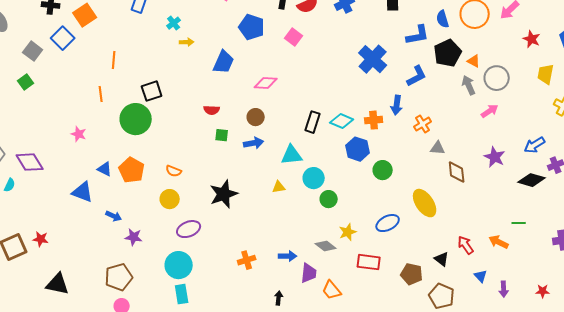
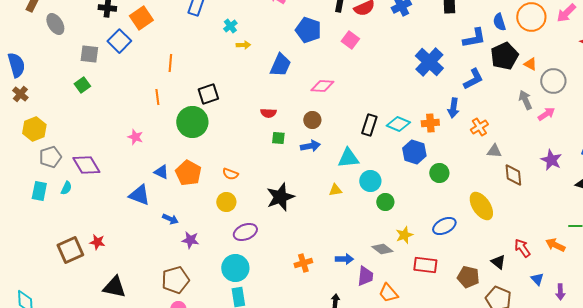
gray square: (33, 51) -> (89, 54), turned -30
gray arrow: (469, 85) -> (525, 100), moved

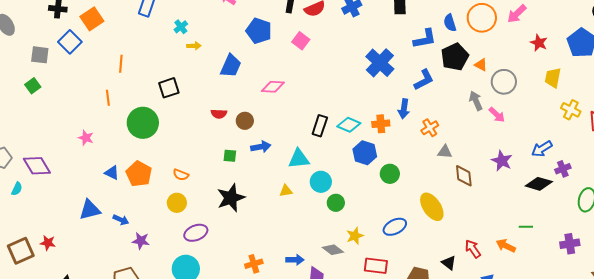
black square: (208, 94) -> (169, 88), moved
pink arrow: (546, 114) -> (497, 115), turned 78
brown circle: (312, 120) -> (245, 121), moved
green square: (278, 138) -> (230, 156), moved
blue triangle: (139, 195) -> (90, 210), moved, turned -35

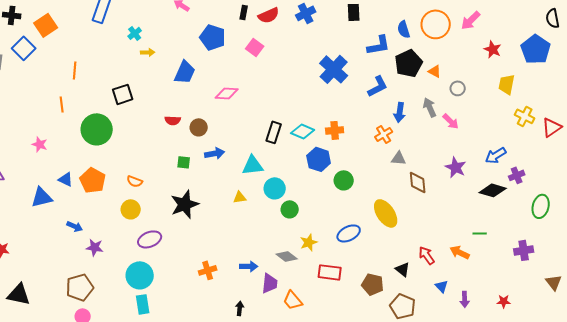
gray circle: (504, 82) -> (458, 88), size x0.6
blue arrow: (404, 109) -> (400, 112), moved
blue triangle: (90, 210) -> (42, 197), moved

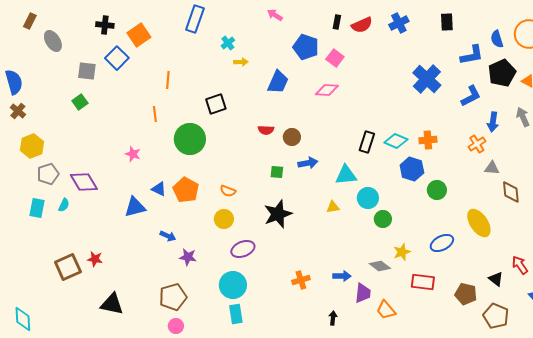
pink square: (255, 47) -> (335, 58), moved
pink diamond: (227, 93) -> (327, 90), moved

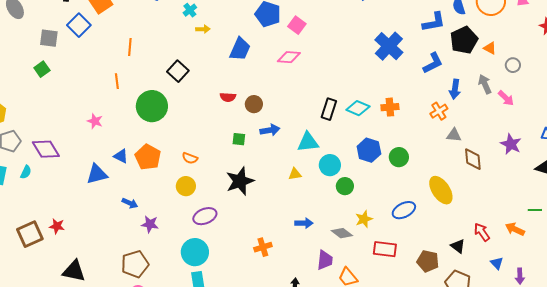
black square: (216, 104) -> (178, 71), turned -30
blue hexagon: (412, 169) -> (369, 150), moved
blue arrow: (342, 276) -> (304, 223), moved

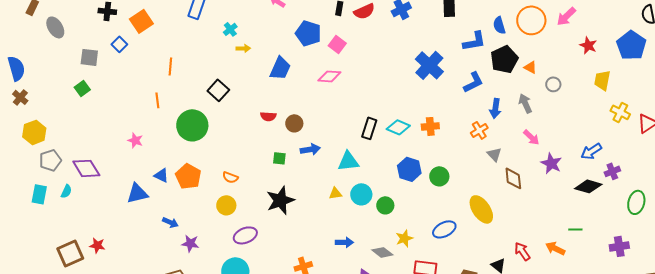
blue square: (79, 25) -> (119, 44), size x0.7
pink arrow: (506, 98) -> (531, 137), moved
gray triangle: (454, 135) -> (494, 154), turned 42
cyan circle: (330, 165) -> (361, 194), moved

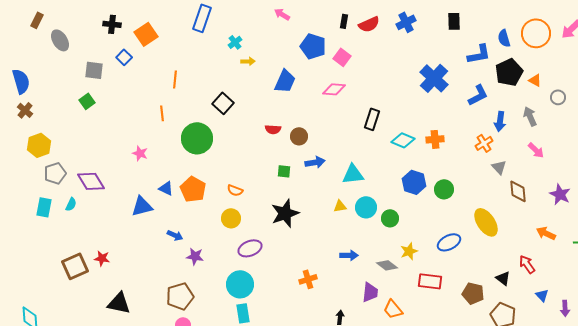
black rectangle: (369, 128) -> (372, 119), moved
purple star: (551, 163) -> (560, 194), moved
orange arrow: (555, 248) -> (546, 233), moved

